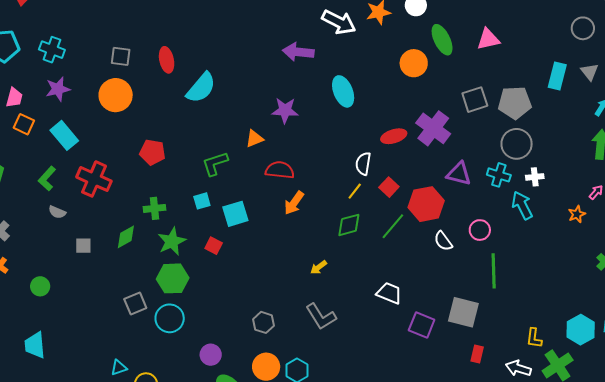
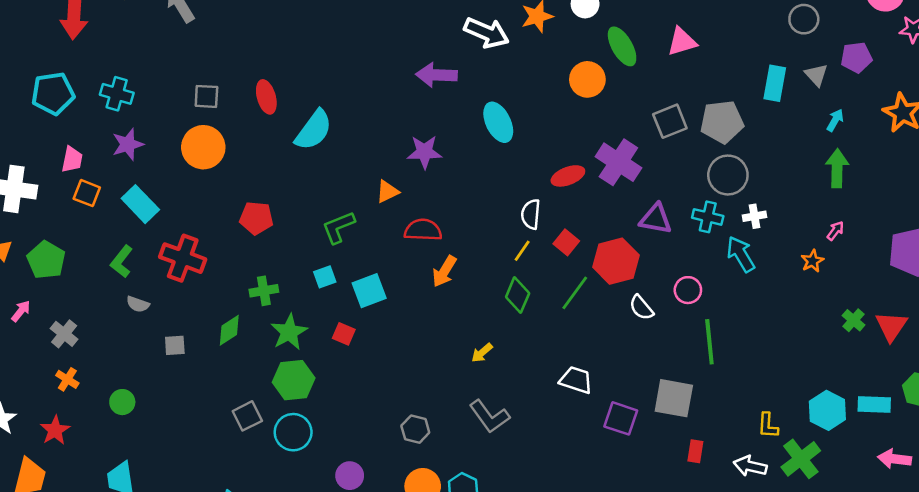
green diamond: (349, 225) -> (518, 295), turned -48

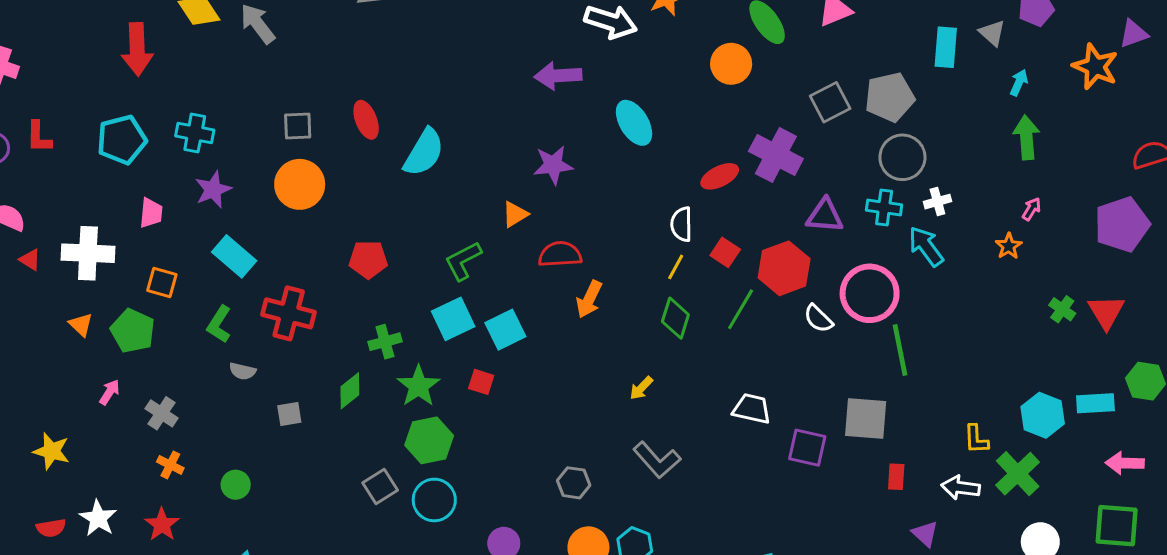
orange square: (87, 193) -> (162, 282), moved
cyan square: (325, 277) -> (453, 319), size x1.6
pink circle: (688, 290) -> (870, 293), size x1.8

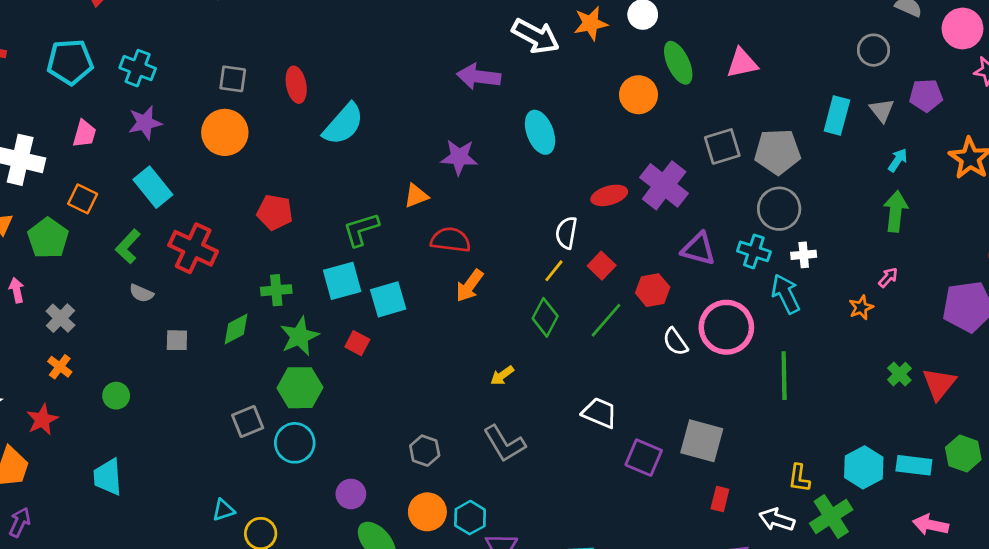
red hexagon: (784, 268) -> (653, 290), size x0.7
green line: (900, 350) -> (784, 376), moved
pink arrow: (110, 392) -> (17, 290), turned -55

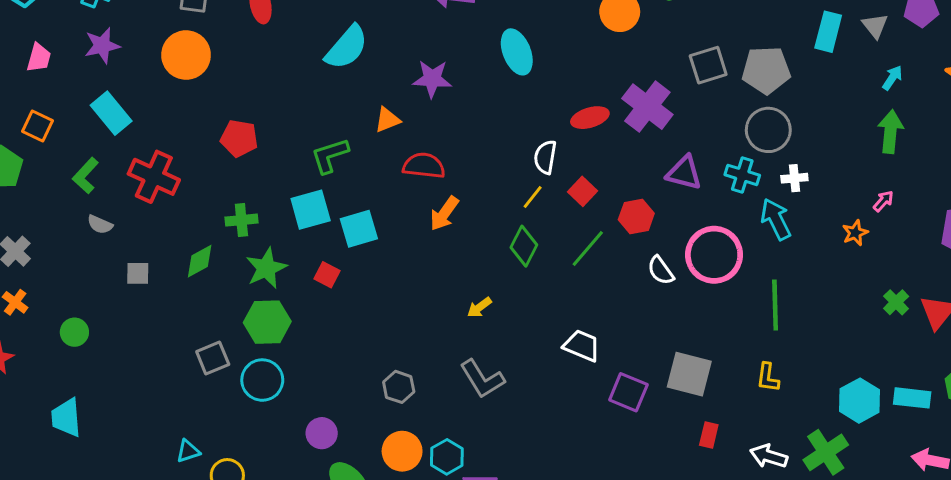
cyan semicircle: (343, 124) -> (347, 47), moved
yellow L-shape: (799, 478) -> (768, 377), moved

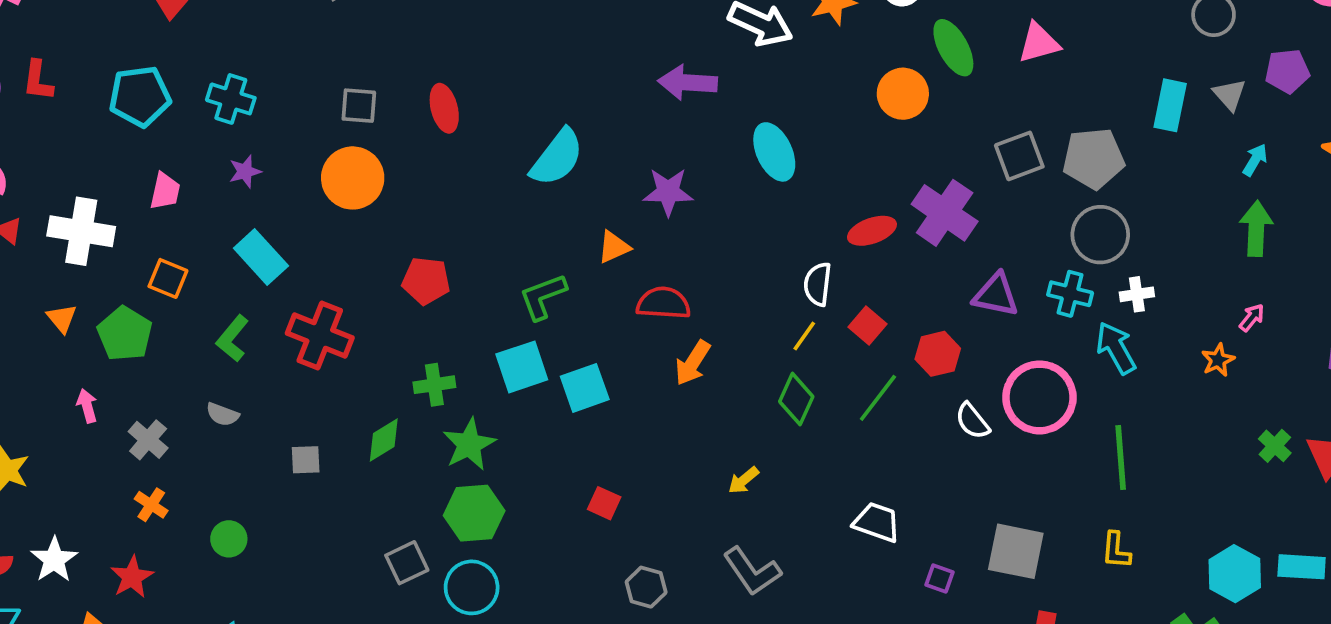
purple star: (102, 46) -> (245, 171), size x0.7
gray semicircle: (100, 224) -> (222, 414), moved
red square: (327, 275) -> (604, 503), moved
purple square: (628, 392) -> (939, 578), size x0.6

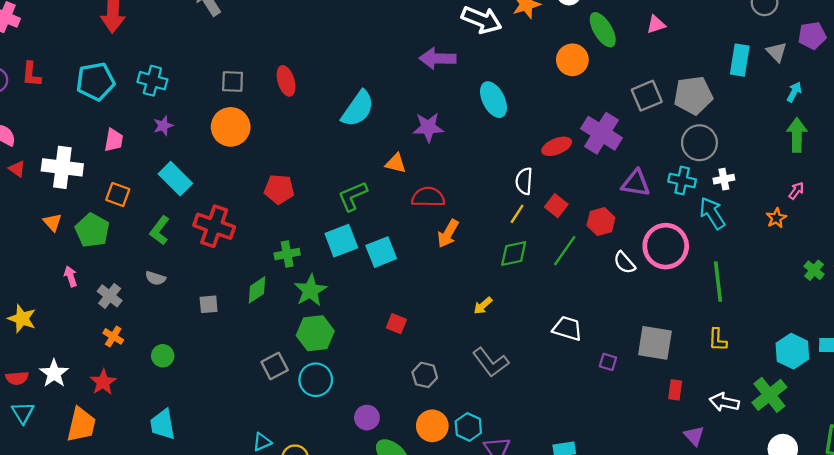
pink triangle: (1039, 43) -> (656, 24), size x0.7
orange triangle: (614, 247) -> (396, 163), turned 40
green diamond: (796, 399) -> (514, 253), turned 56

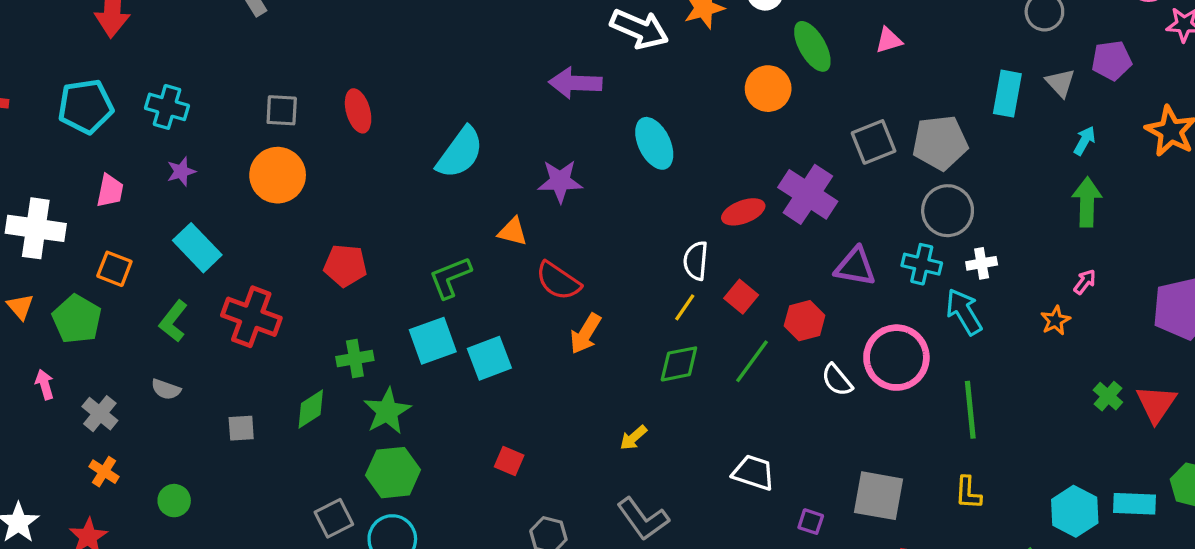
red semicircle: (428, 197) -> (558, 281), turned -148

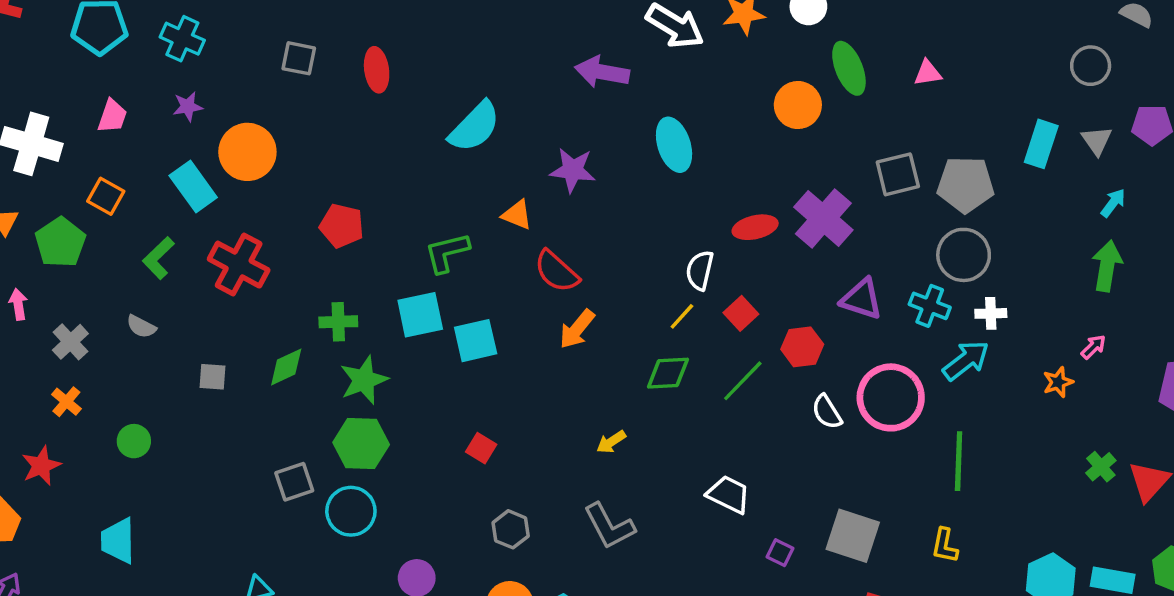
orange circle: (278, 175) -> (247, 152), moved
cyan arrow: (964, 312) -> (966, 360), turned 75

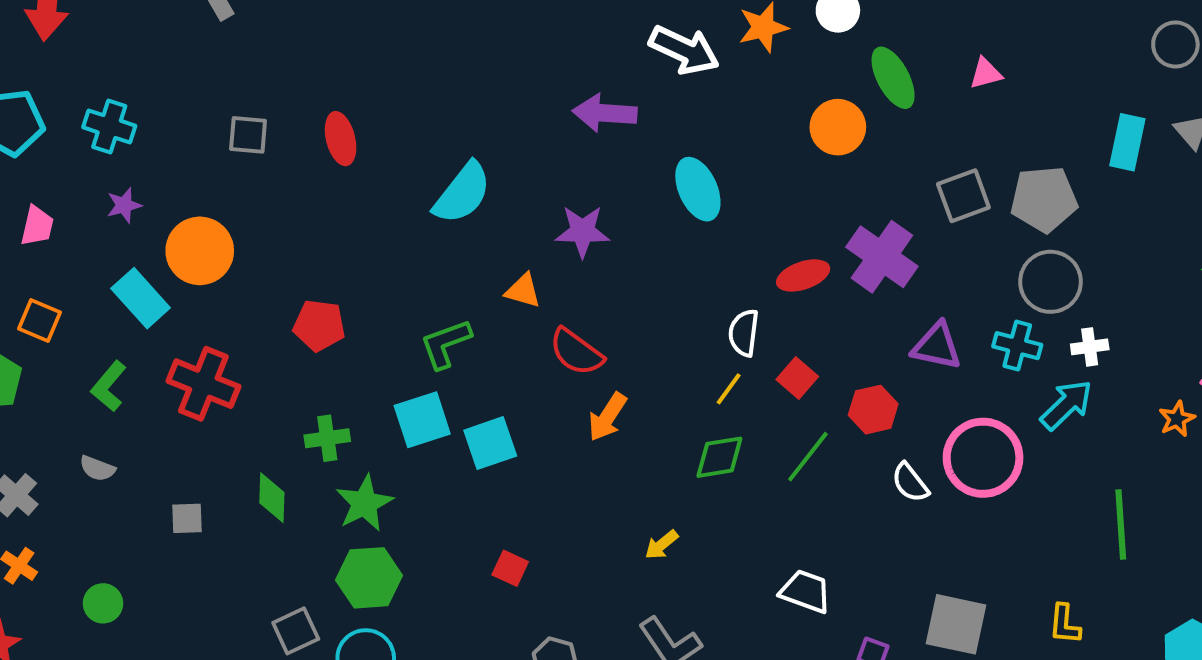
green diamond: (286, 367) -> (272, 498), turned -57
green line: (959, 461) -> (1121, 525), moved

